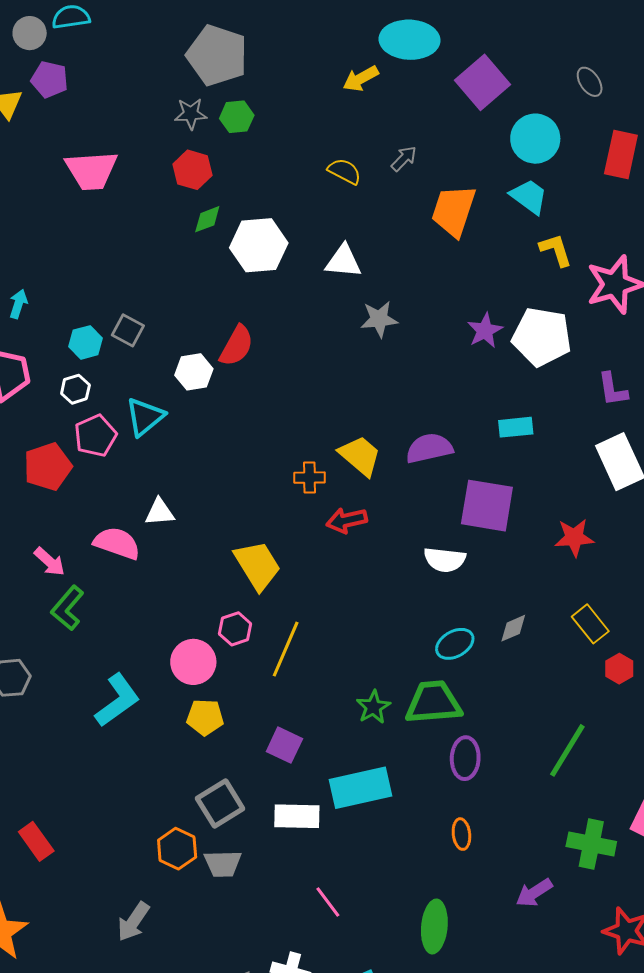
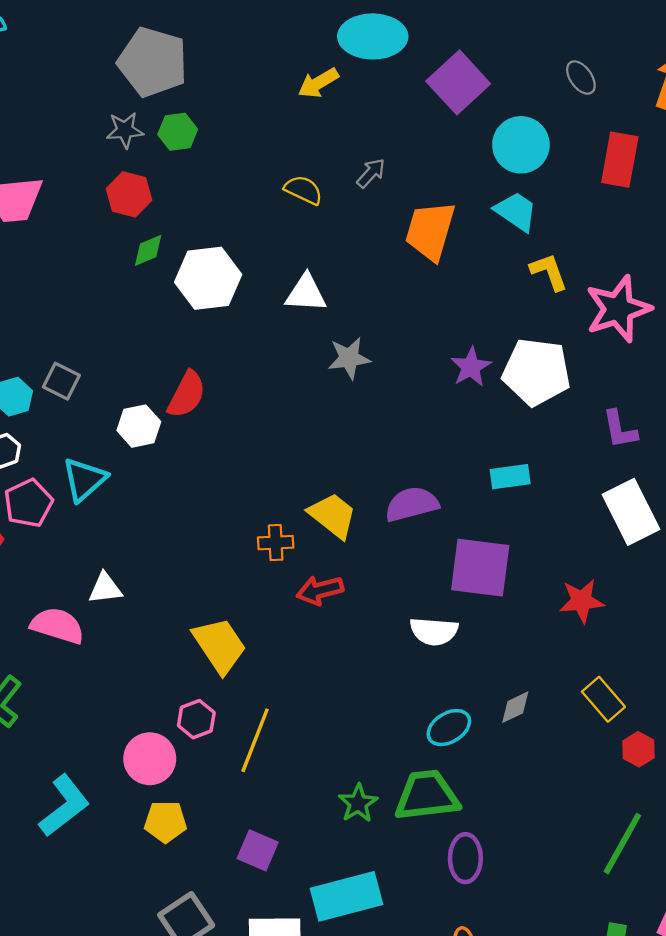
green line: (567, 750) -> (622, 844), moved

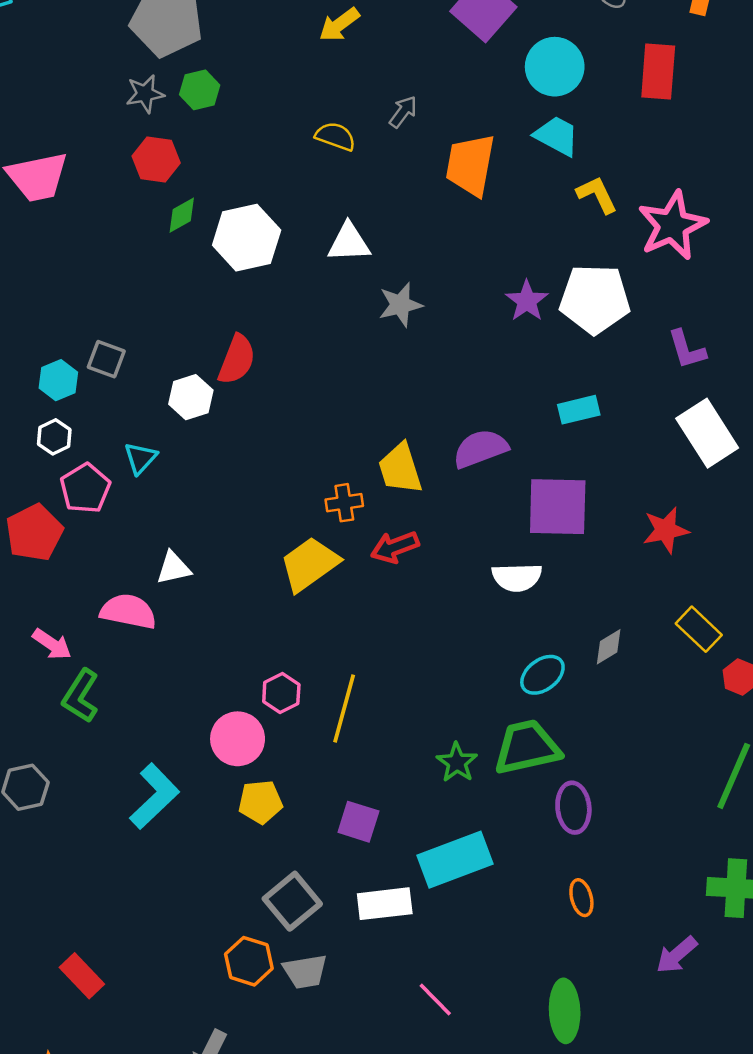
cyan triangle: (84, 480) -> (140, 458), size x0.7
yellow trapezoid: (333, 515) -> (400, 469), turned -140
yellow trapezoid: (220, 645) -> (309, 564), moved, turned -86

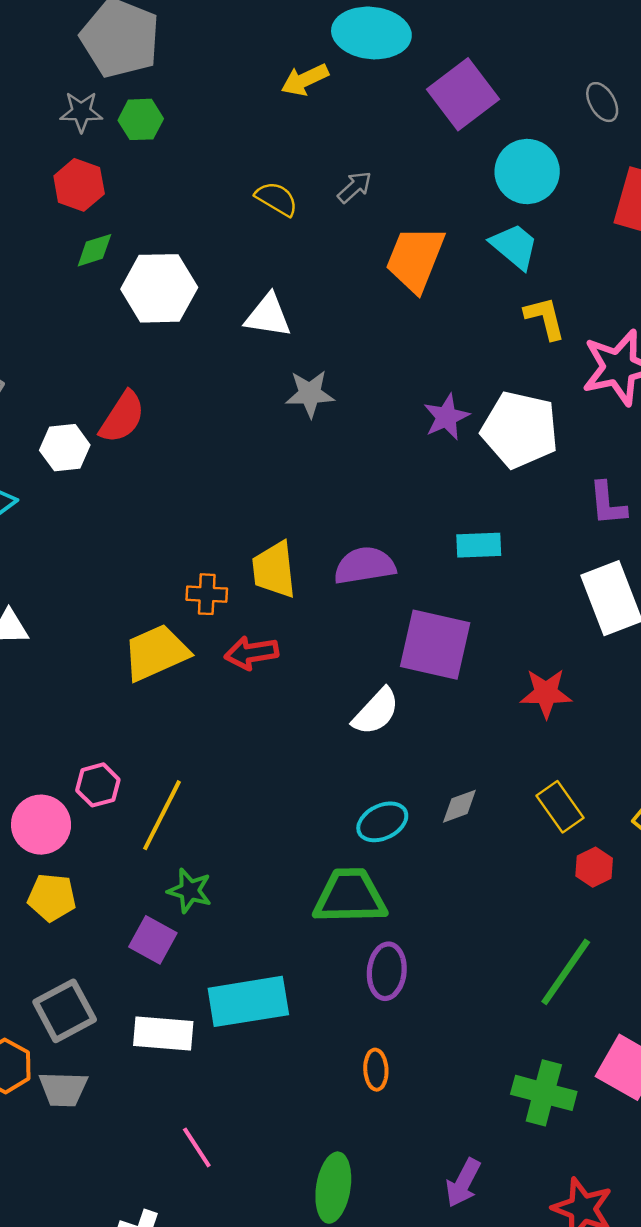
white semicircle: (517, 577) -> (376, 712), turned -57
green star: (457, 762) -> (190, 891), moved, turned -30
purple arrow: (677, 955) -> (463, 1183), moved, turned -33

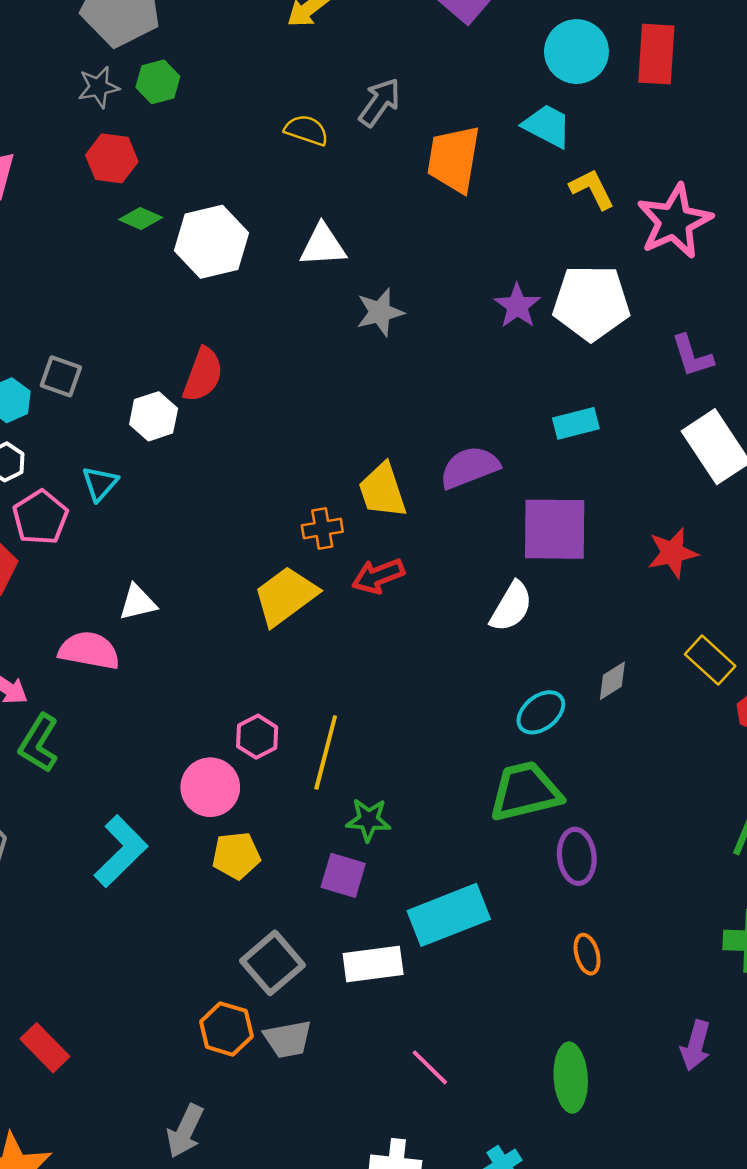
cyan circle: (527, 172) -> (576, 52), moved
gray arrow: (355, 187) -> (380, 102), size x1.4
green diamond: (94, 250) -> (141, 218), turned 54

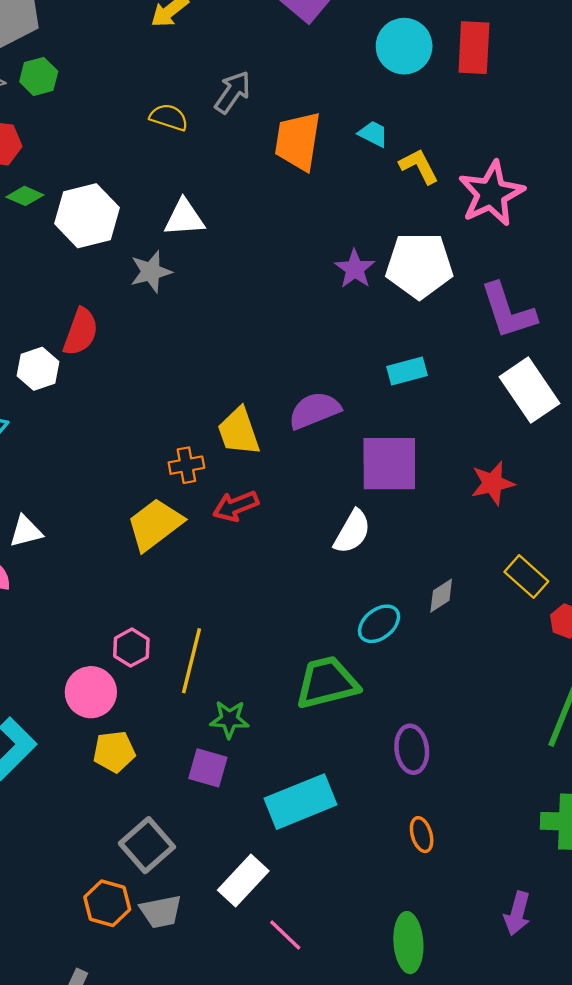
cyan trapezoid: (547, 126) -> (373, 134), moved, size x0.7
gray star: (380, 312) -> (151, 272), moved
purple L-shape: (692, 356) -> (508, 311), size x1.5
green trapezoid: (525, 791) -> (327, 683), moved
white rectangle: (373, 964) -> (243, 880), moved, turned -39

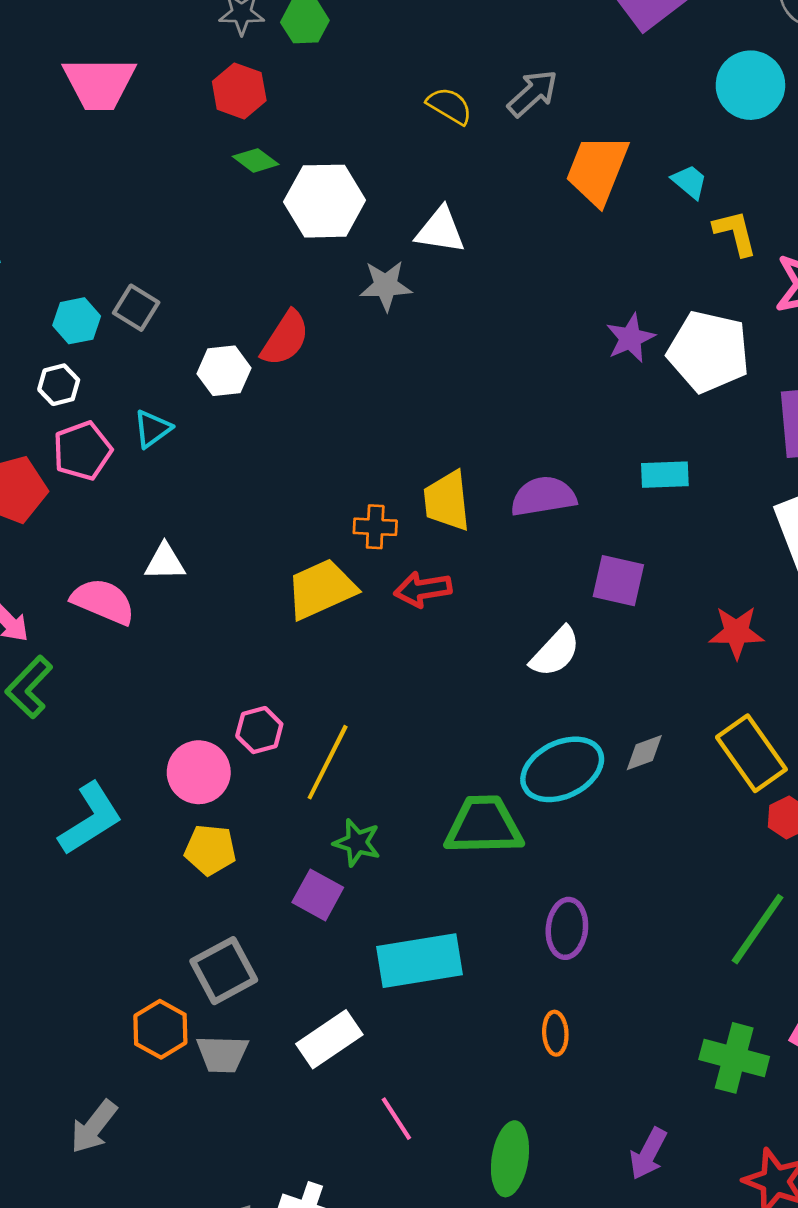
purple square: (389, 464) -> (618, 581), size x0.7
yellow rectangle: (526, 577) -> (751, 753), size x1.4
cyan ellipse: (379, 624) -> (562, 769), size x1.5
pink line: (285, 935) -> (396, 1119), moved

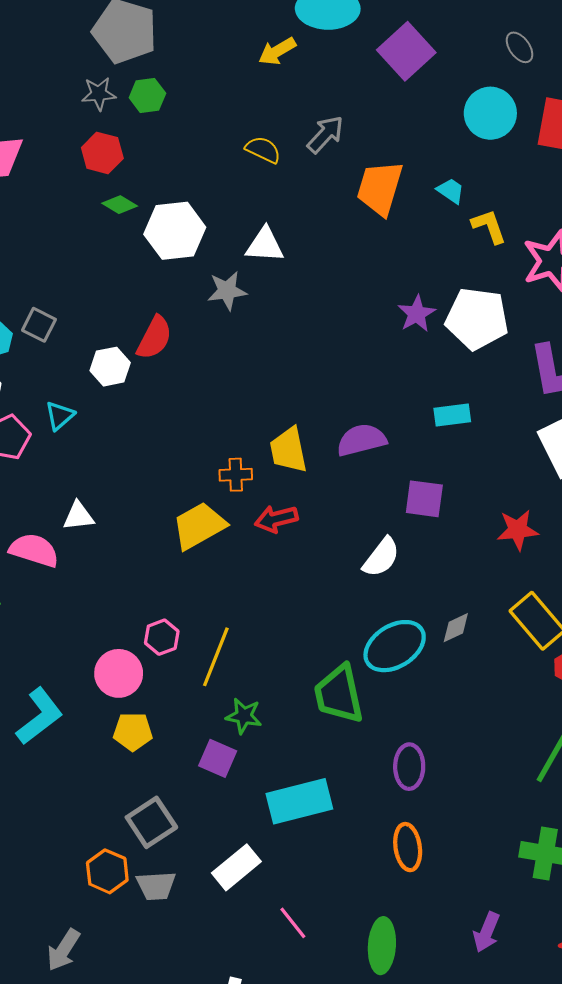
green trapezoid: (484, 825) -> (339, 694), turned -96
orange ellipse: (555, 1033) -> (408, 847), size x1.4

